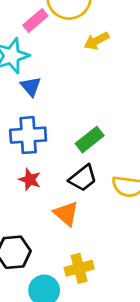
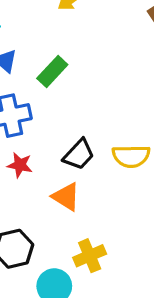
green rectangle: (90, 140) -> (52, 71), moved

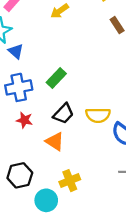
green rectangle: (52, 71) -> (56, 78), moved

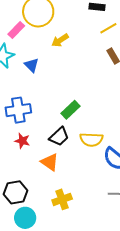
blue triangle: (16, 51) -> (32, 65), moved
green rectangle: (56, 78) -> (70, 110), moved
cyan circle: (46, 200) -> (25, 218), moved

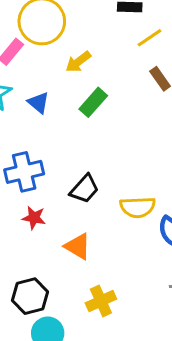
green rectangle: (70, 110) -> (93, 102), moved
black trapezoid: (59, 137) -> (85, 189), moved

